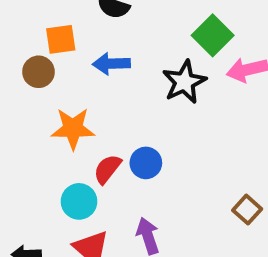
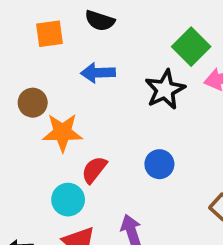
orange square: (61, 39) -> (49, 34), moved
brown circle: (38, 72) -> (33, 103), moved
blue circle: (146, 163) -> (159, 164), moved

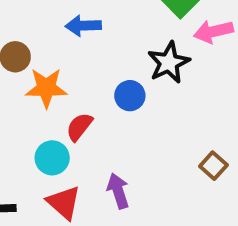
black star: (165, 90) -> (169, 63), moved
blue circle: (159, 164) -> (130, 96), moved

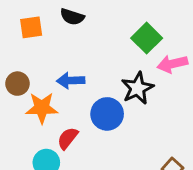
blue arrow: (83, 26) -> (71, 81), moved
blue circle: (130, 96) -> (107, 114), size x1.4

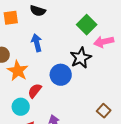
blue arrow: (71, 81) -> (37, 43), moved, turned 78
orange star: (42, 108) -> (18, 71), turned 30

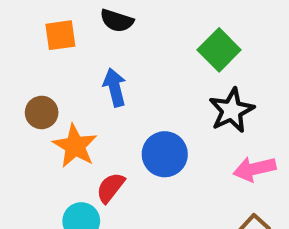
pink arrow: (104, 42) -> (255, 169), moved
black star: (81, 58) -> (232, 110), moved

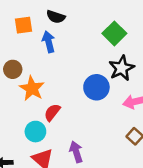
blue arrow: (115, 87) -> (49, 42), moved
blue circle: (165, 154) -> (96, 87), moved

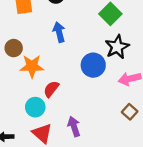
blue arrow: (49, 42) -> (59, 32), moved
orange star: (32, 88) -> (32, 66), turned -30

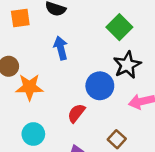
red semicircle: (51, 89) -> (76, 113), moved
brown square: (130, 112) -> (117, 139), moved

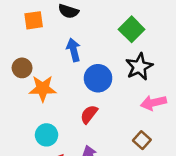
blue circle: (100, 86) -> (98, 78), moved
brown square: (117, 139) -> (142, 140), moved

